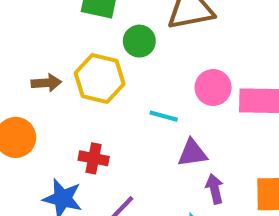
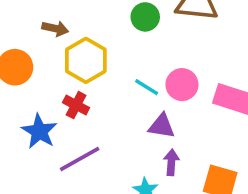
yellow hexagon: (100, 79) -> (86, 60), moved
pink circle: (213, 88) -> (182, 85), moved

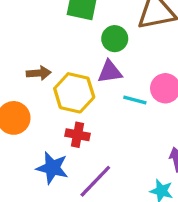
purple triangle: (162, 126) -> (110, 72), moved

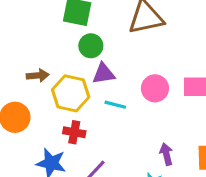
green circle: (115, 39) -> (91, 46), moved
cyan line: (135, 100) -> (115, 105), moved

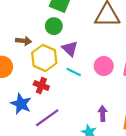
green circle: (91, 46) -> (54, 26), moved
purple triangle: (104, 74) -> (70, 49), turned 42

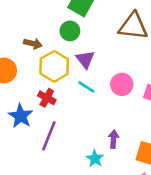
purple line: (47, 118) -> (49, 136), turned -40

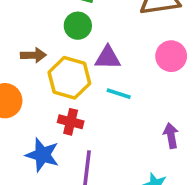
purple triangle: (85, 59) -> (108, 58), turned -36
pink circle: (122, 84) -> (171, 56), moved
purple arrow: (113, 139) -> (171, 136), moved

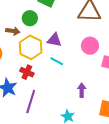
green circle: (78, 26) -> (30, 18), moved

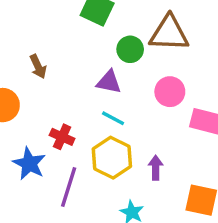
green circle: (30, 18) -> (130, 49), moved
brown arrow: (13, 31) -> (38, 67), turned 56
yellow hexagon: (31, 47) -> (112, 158), moved

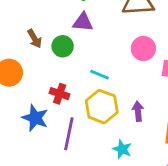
green circle: (130, 49) -> (63, 46), moved
purple triangle: (109, 82) -> (83, 22), moved

